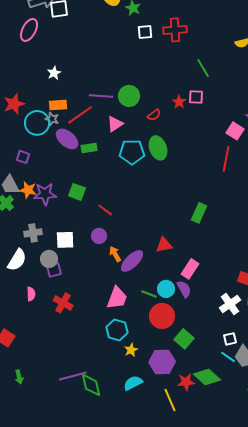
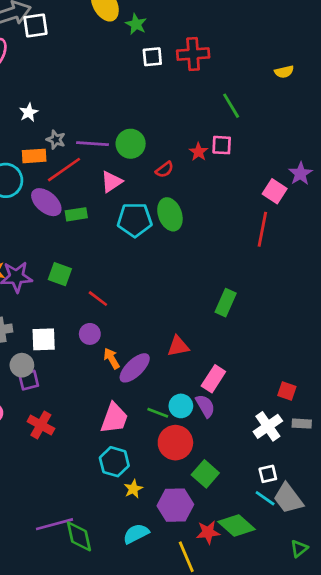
gray star: (52, 119) -> (56, 140), moved

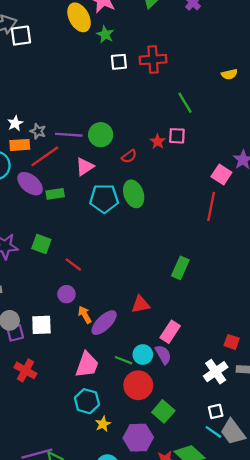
white star: (29, 112) -> (15, 123), moved
white square: (44, 339) -> (41, 325), moved

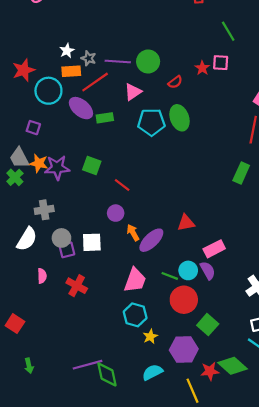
green rectangle: (180, 268) -> (241, 173), moved
pink rectangle: (170, 332) -> (214, 249), turned 30

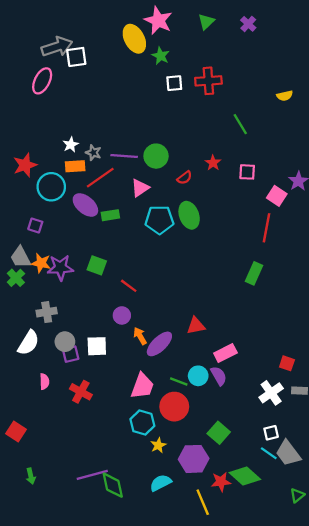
pink square: (221, 63) -> (247, 172), moved
red circle: (184, 300) -> (174, 407), moved

